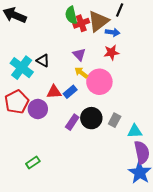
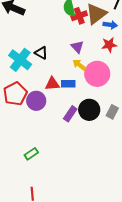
blue rectangle: (70, 92) -> (68, 84), turned 40

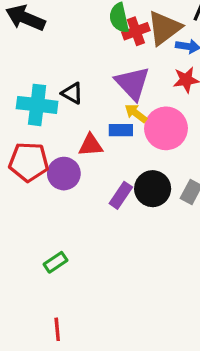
purple triangle: (77, 47) -> (133, 83), size x1.6
cyan cross: (20, 60) -> (37, 105), turned -30
blue rectangle: (68, 84) -> (121, 130), moved
red pentagon: (15, 94) -> (29, 162), turned 30

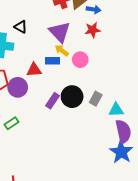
black triangle: (72, 93) -> (21, 27), moved
pink circle: (166, 128) -> (80, 60), size x0.6
green rectangle: (55, 262) -> (12, 123), moved

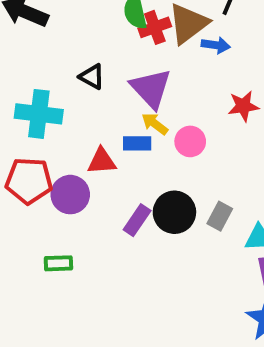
black triangle: (21, 27) -> (92, 77), moved
red star: (93, 30) -> (243, 106), moved
green rectangle: (12, 123) -> (58, 263), turned 32

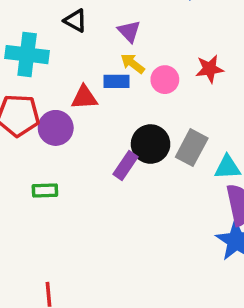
purple triangle: (151, 88) -> (129, 31), size x0.6
red star: (243, 106) -> (210, 69), moved
gray rectangle: (220, 216) -> (192, 148), size x1.4
purple rectangle: (137, 220) -> (125, 165), moved

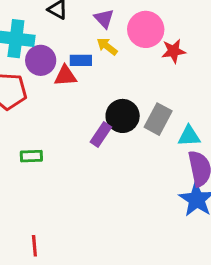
pink circle: (165, 80) -> (146, 29), moved, size x1.5
blue rectangle: (117, 81) -> (81, 60), moved
purple circle: (56, 128) -> (41, 60), moved

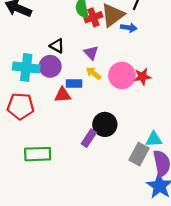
pink circle: (146, 29) -> (122, 75), moved
purple circle: (41, 60) -> (50, 66), moved
gray rectangle: (158, 119) -> (139, 154), moved
green rectangle: (31, 156) -> (38, 154), size x1.6

